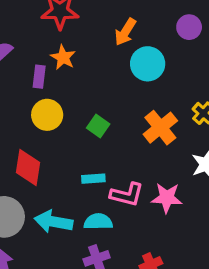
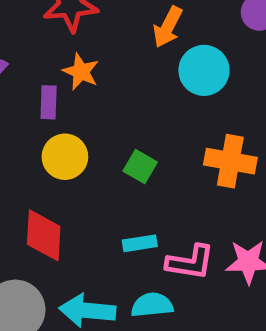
orange cross: (160, 128) -> (230, 161), turned -36

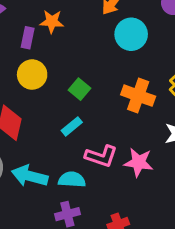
orange star: (81, 72) -> (52, 22), turned -30
cyan rectangle: (140, 243) -> (72, 126), moved, turned -40

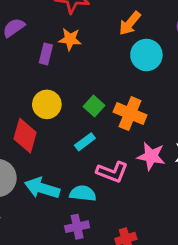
yellow circle: (32, 75) -> (47, 104), moved
orange cross: (138, 96) -> (130, 114), moved
pink star: (139, 162) -> (151, 156), moved

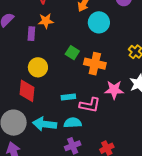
green square: (94, 106) -> (72, 53), moved
cyan rectangle: (85, 142) -> (68, 97), moved, turned 40

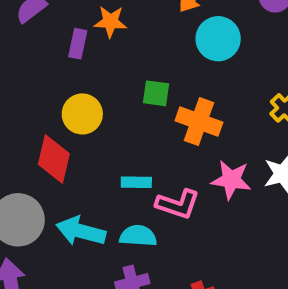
green square: (72, 53) -> (156, 93), turned -32

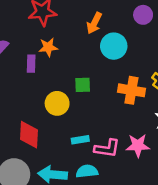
yellow circle: (82, 114) -> (57, 103), moved
orange cross: (199, 122) -> (131, 90), moved
pink star: (231, 180) -> (138, 145), moved

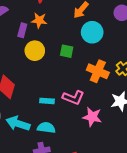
green square: (83, 85) -> (67, 51), moved
yellow circle: (57, 103) -> (35, 51), moved
pink L-shape: (107, 148) -> (73, 98), moved

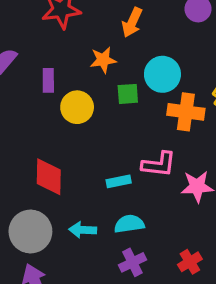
orange star: (39, 20) -> (103, 60), moved
cyan circle: (92, 32) -> (162, 74), moved
cyan arrow: (18, 124) -> (83, 230), size x0.7

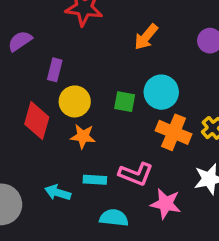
orange star: (103, 60) -> (83, 136), moved
red diamond: (49, 177) -> (37, 121), moved
cyan semicircle: (129, 224) -> (114, 218), moved
cyan arrow: (83, 230) -> (58, 193), moved

